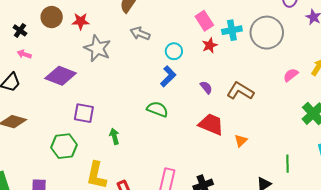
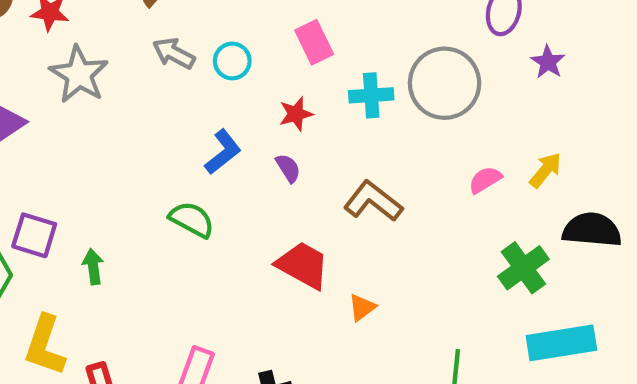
cyan cross: (232, 30) -> (371, 95), moved
red star: (210, 45) -> (296, 114), moved
cyan circle: (174, 51) -> (232, 61), moved
purple semicircle: (206, 87) -> (288, 168), moved
purple square: (84, 113) -> (34, 235), moved

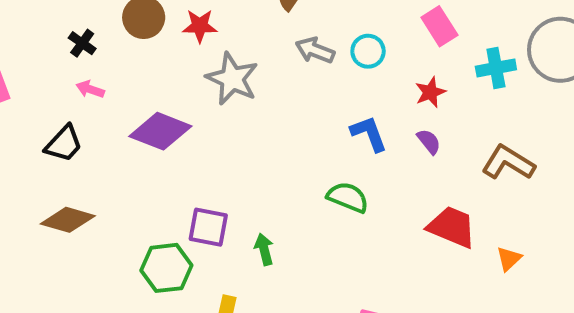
blue L-shape: (223, 152) -> (369, 134), turned -66

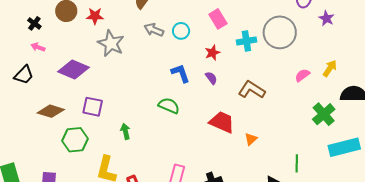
brown diamond: (68, 220) -> (51, 111), moved
purple square: (208, 227) -> (93, 107), moved

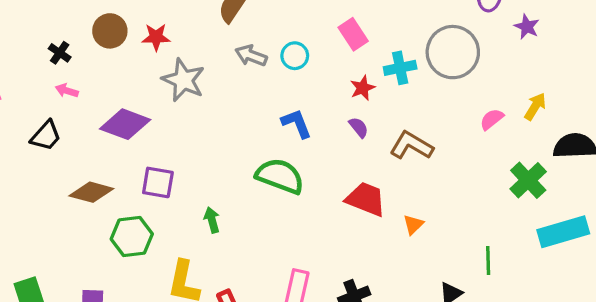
red star: (213, 53) -> (363, 88), moved
purple semicircle: (211, 78) -> (359, 127), moved
green semicircle: (169, 106) -> (280, 176), size x1.4

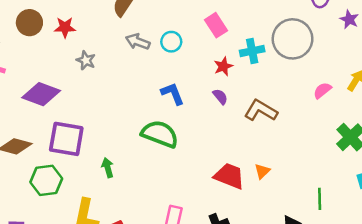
gray star: (183, 80) -> (86, 60), size x0.6
purple square: (158, 182) -> (66, 139), size x1.4
red trapezoid: (366, 199) -> (229, 176), moved

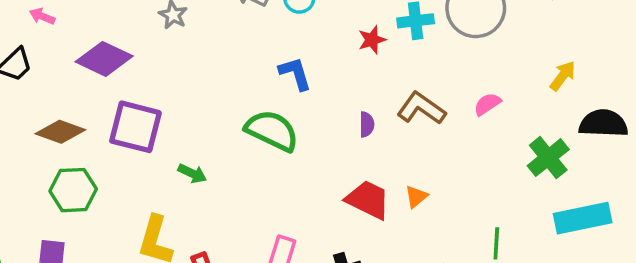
pink semicircle: (322, 90) -> (487, 104), moved
purple semicircle: (220, 97) -> (367, 124), moved, turned 35
green arrow: (108, 168) -> (192, 173), turned 126
green hexagon: (46, 180) -> (73, 190), moved

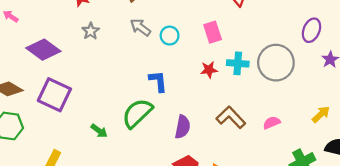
purple semicircle: (367, 124) -> (183, 127), moved, size x1.5
green semicircle: (272, 131) -> (137, 113), turned -80
green arrow: (192, 173) -> (99, 131), moved

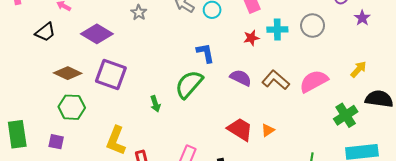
gray circle: (276, 63) -> (313, 26), size x0.7
pink semicircle: (272, 123) -> (314, 81), size x1.8
purple semicircle: (183, 127) -> (241, 78), moved, turned -70
green arrow: (99, 131) -> (155, 104), turned 42

